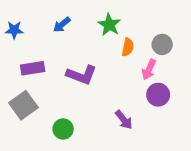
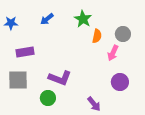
purple L-shape: (82, 75) -> (60, 78), moved
purple circle: (158, 95) -> (120, 82), moved
gray square: (23, 105) -> (18, 80), turned 35
purple arrow: (124, 120) -> (94, 104), moved

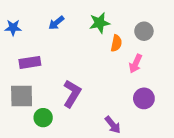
green star: (83, 19) -> (100, 23), turned 30
gray circle: (123, 34) -> (144, 31), moved
purple L-shape: (60, 78) -> (72, 94), turned -80
green circle: (48, 98) -> (43, 118), moved

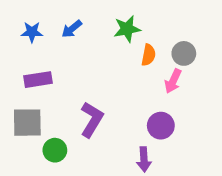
blue star: (13, 28) -> (32, 32), moved
gray circle: (144, 31) -> (184, 53), moved
purple circle: (144, 98) -> (161, 126), moved
purple arrow: (113, 125) -> (144, 159), turned 36

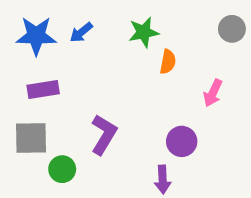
blue star: (32, 32) -> (36, 36), size x1.6
gray circle: (184, 53) -> (232, 29), moved
pink arrow: (173, 81) -> (213, 93), moved

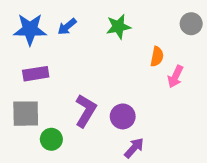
orange semicircle: (168, 62) -> (157, 57), moved
purple circle: (182, 141) -> (123, 116), moved
purple arrow: (163, 180) -> (134, 148), turned -135

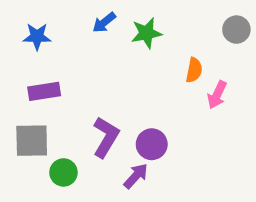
blue arrow: (67, 27) -> (104, 22), moved
blue star: (30, 29) -> (37, 37), size x0.7
purple arrow: (134, 148) -> (136, 176), moved

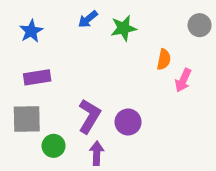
blue star: (37, 37) -> (31, 31), turned -30
purple arrow: (136, 176) -> (97, 153), moved, turned -40

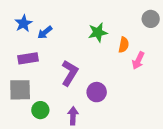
blue arrow: (88, 19) -> (45, 32), moved
green star: (124, 28) -> (98, 32), moved
purple L-shape: (89, 116) -> (70, 73), moved

